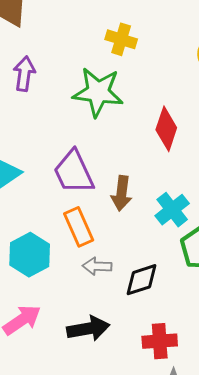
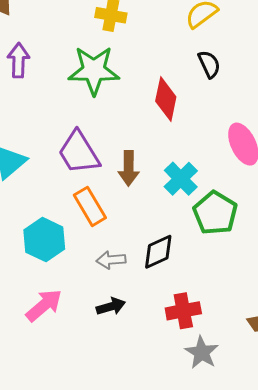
gray arrow: (97, 266) -> (111, 260), moved
black arrow: (88, 329) -> (111, 306), size x0.7

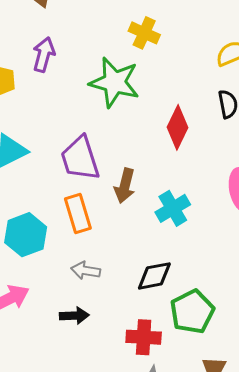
green pentagon: (215, 213) -> (192, 312), moved
black diamond: (158, 252) -> (154, 276), moved

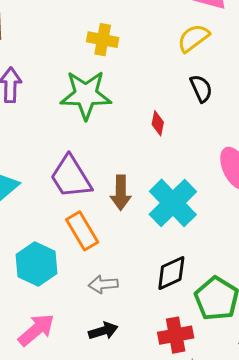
red diamond: (177, 127) -> (158, 123), size x0.6
cyan cross: (173, 208) -> (173, 203), size x1.4

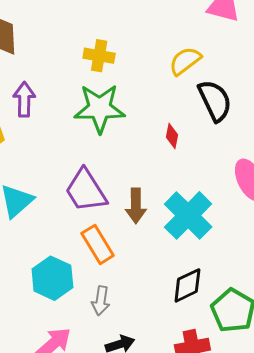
yellow semicircle: (193, 38) -> (185, 61), moved
yellow cross: (103, 40) -> (99, 56), moved
black semicircle: (201, 88) -> (215, 101), size x1.5
gray arrow: (103, 284) -> (101, 301), moved, turned -76

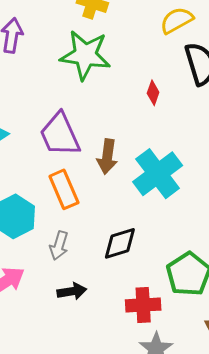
black diamond: (187, 285) -> (120, 243), moved

